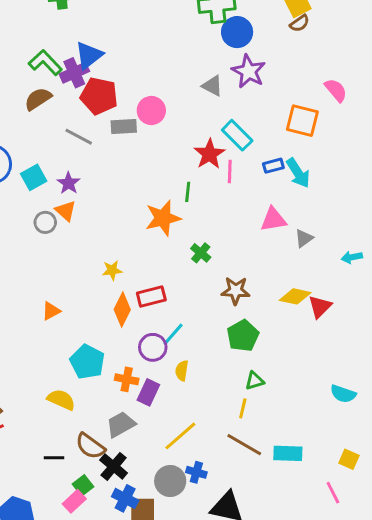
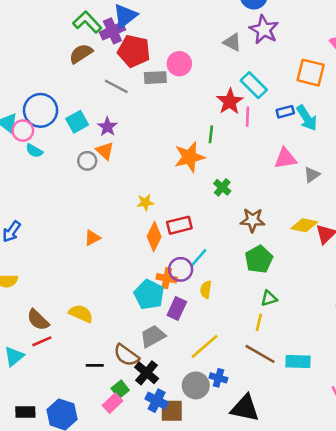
cyan pentagon: (87, 362) -> (149, 295), moved
orange cross: (127, 379) -> (167, 278), moved
yellow semicircle: (61, 400) -> (81, 314), moved

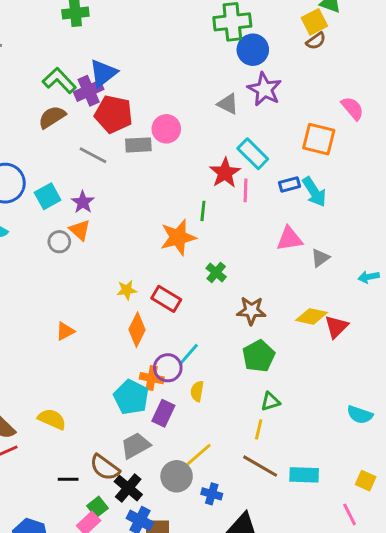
red rectangle: (179, 225) -> (166, 299), moved, turned 45
gray circle: (196, 385) -> (177, 476), moved

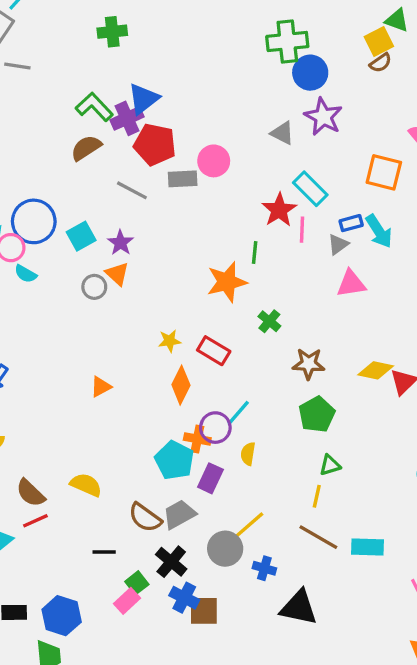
gray triangle: (320, 258) -> (338, 244), moved
brown semicircle: (105, 467) -> (145, 518), moved

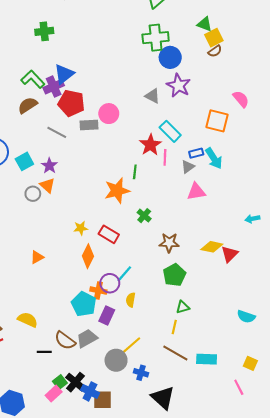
green triangle: (397, 20) -> (205, 24), moved
black line: (104, 552) -> (44, 352), moved
black cross: (171, 562) -> (75, 382), moved
black triangle: (299, 608) -> (163, 398), turned 30

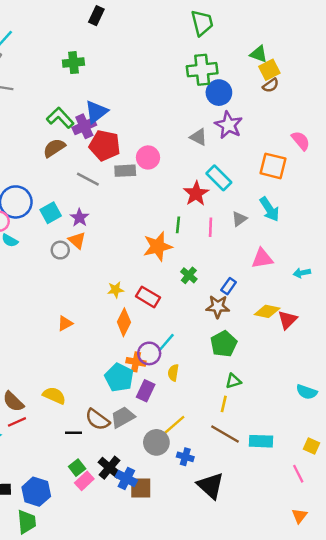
blue rectangle: (196, 153) -> (229, 286), moved, turned -40
pink line: (165, 157) -> (211, 227), moved
pink triangle: (196, 192) -> (262, 258), moved
cyan arrow: (252, 219) -> (302, 273), moved
green square: (60, 382) -> (77, 468), moved

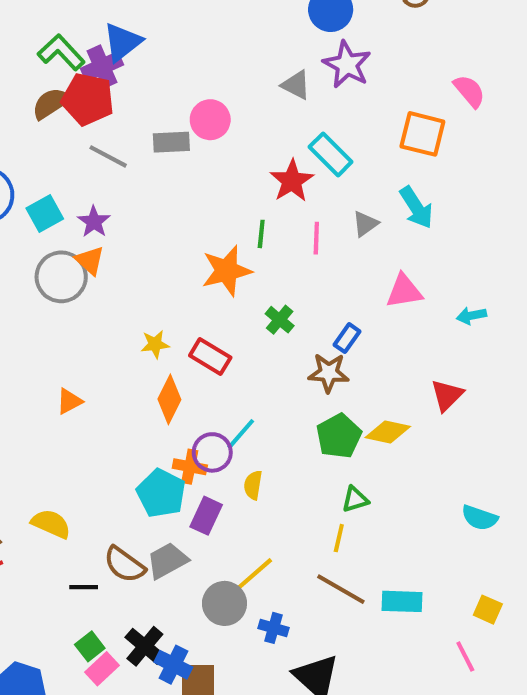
red pentagon: (105, 145) -> (88, 99), moved
gray circle: (60, 250) -> (61, 277), size x1.6
yellow diamond: (267, 311) -> (388, 432), moved

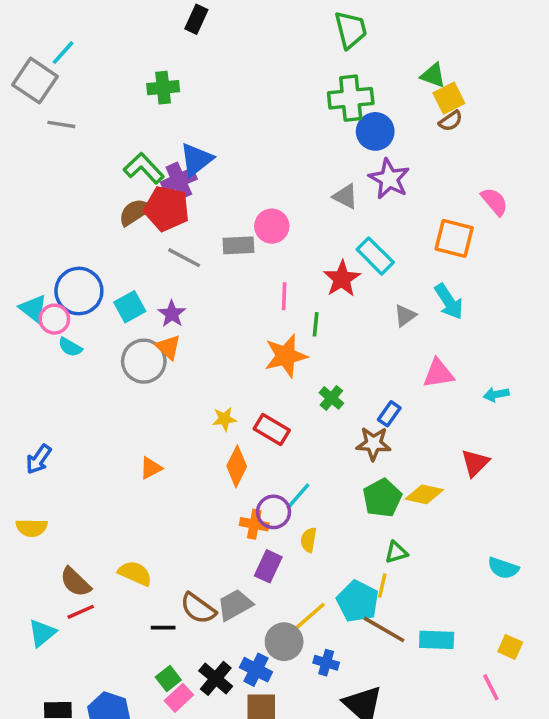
pink line: (316, 238) -> (284, 296), moved
cyan pentagon: (161, 493) -> (358, 601), moved
blue cross: (173, 665) -> (256, 670), moved

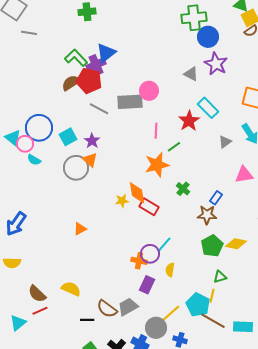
gray rectangle: (238, 245) -> (130, 102), size x1.4
green line: (316, 324) -> (174, 147), turned 48
blue arrow: (39, 459) -> (16, 224), size x1.4
orange diamond: (237, 466) -> (137, 193), moved, turned -35

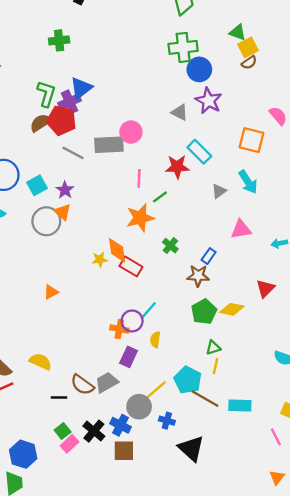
green L-shape: (76, 58) -> (46, 94), turned 60
red star: (189, 121) -> (177, 167), turned 30
yellow line: (212, 296) -> (216, 366), moved

